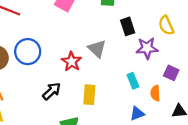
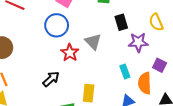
blue circle: (28, 52) -> (57, 25), moved
orange semicircle: (155, 93) -> (145, 83), size x1.5
yellow rectangle: (89, 95) -> (89, 93), moved

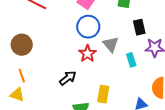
blue circle: (57, 25) -> (88, 27), moved
cyan rectangle: (125, 71) -> (131, 60), moved

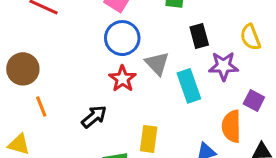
cyan rectangle: (131, 60) -> (189, 86), size x1.5
orange line: (22, 76) -> (41, 106), moved

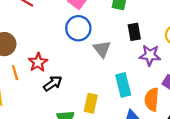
red star: (123, 79) -> (38, 62), moved
cyan rectangle: (189, 86) -> (123, 85), moved

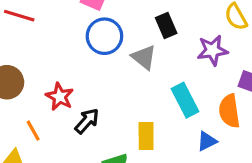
black rectangle: (134, 32) -> (166, 26), moved
orange line: (15, 73) -> (33, 131), moved

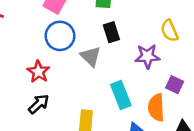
red star: (60, 97) -> (38, 72), moved

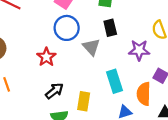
black arrow: (39, 104) -> (54, 91), moved

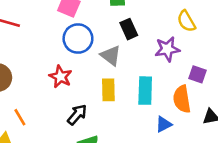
cyan rectangle: (115, 81) -> (145, 91), turned 30
yellow rectangle: (84, 101) -> (108, 90), moved

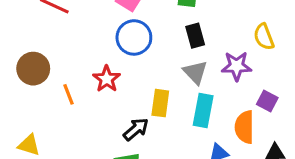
gray triangle: (111, 56) -> (195, 72), moved
black arrow: (77, 115) -> (136, 129), moved
orange line: (20, 117) -> (69, 94), moved

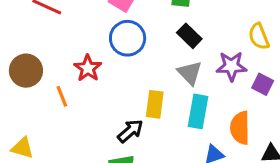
black rectangle: (195, 36) -> (189, 36), turned -30
red star: (107, 79) -> (88, 68), moved
purple square: (267, 101) -> (263, 84), moved

